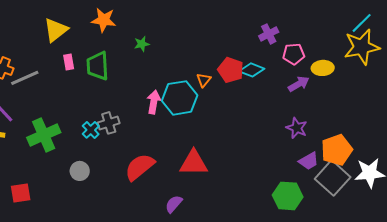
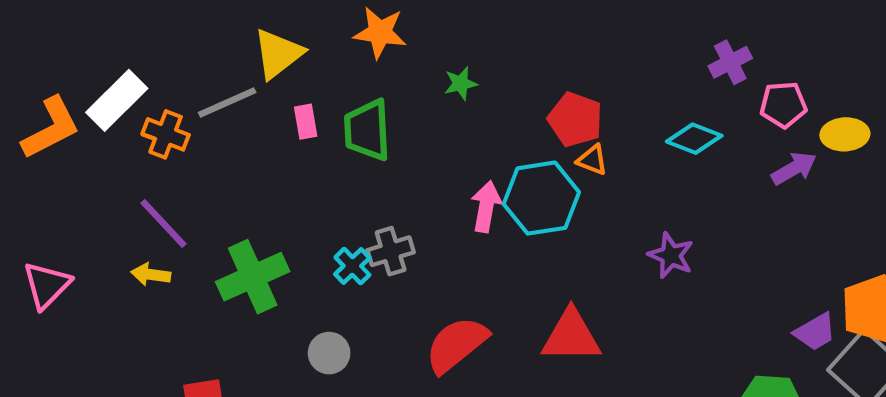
red pentagon: (231, 70) -> (575, 120), moved
gray line: (25, 78) -> (227, 103), moved
orange triangle: (204, 80) -> (592, 160), turned -49
purple star: (297, 128) -> (671, 255), moved

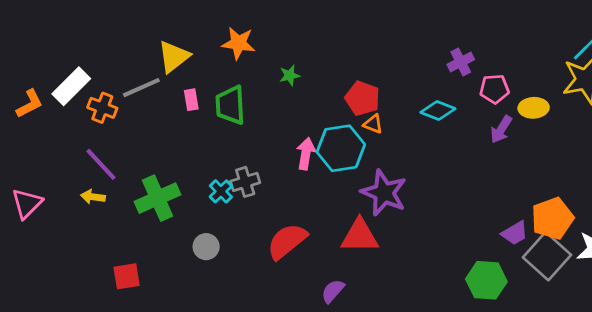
orange L-shape: (51, 128) -> (30, 104), size x0.7
purple arrow: (794, 168) -> (501, 129), turned 152
purple star: (671, 255) -> (384, 193), moved, size x1.6

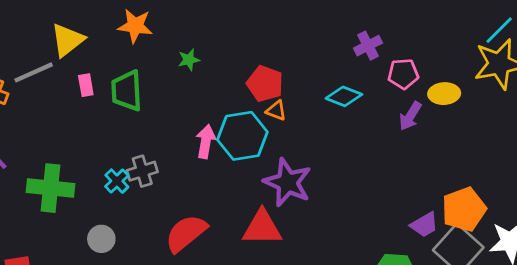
green cross: (158, 198) -> (51, 188), turned 30

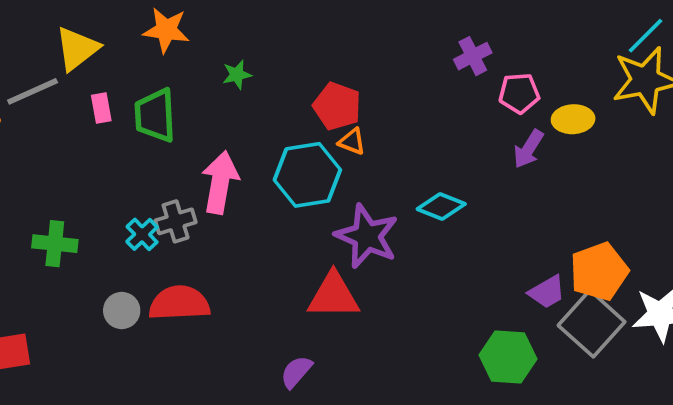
cyan diamond: (344, 96) -> (441, 207), moved
pink arrow: (206, 142) -> (220, 182), moved, size x1.4
green cross: (51, 188) -> (55, 244), size x0.7
red semicircle: (186, 233) -> (179, 303), moved, turned 36

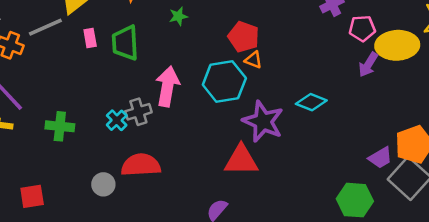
yellow ellipse: (573, 119) -> (397, 45), size x1.6
gray circle: (122, 311) -> (103, 184), moved

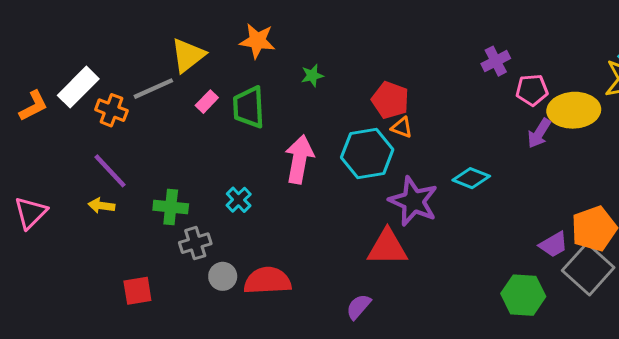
pink rectangle: (90, 38) -> (207, 102), turned 54
gray cross: (138, 112) -> (195, 243), moved
red semicircle: (141, 165) -> (267, 281), moved

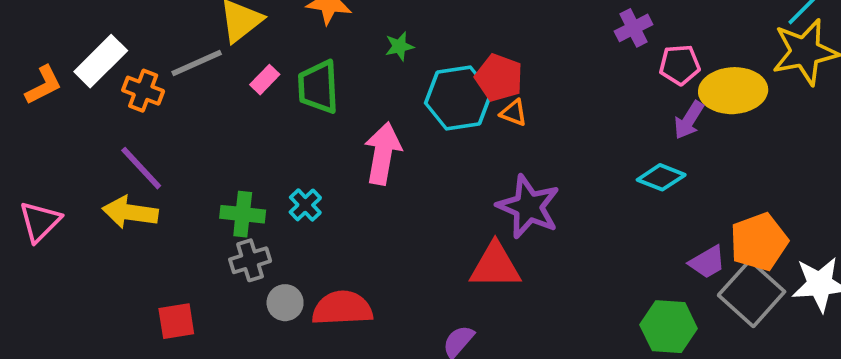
cyan hexagon: (367, 154) -> (458, 98), moved
cyan diamond: (471, 178) -> (661, 177), moved
yellow arrow: (101, 206) -> (130, 212), size x1.6
green cross: (171, 207) -> (243, 214), moved

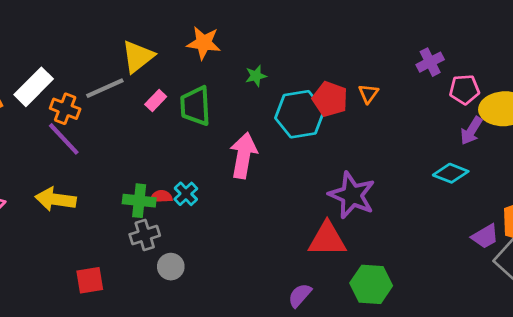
orange triangle: (514, 113) -> (368, 94), moved, turned 45
purple line: (141, 168) -> (64, 139), moved
red semicircle: (342, 308) -> (161, 197), moved, size x0.5
green hexagon: (669, 327) -> (371, 284), moved

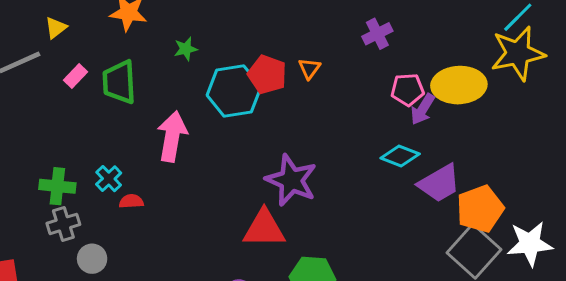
yellow triangle: (138, 57) -> (56, 28), size x0.6
pink pentagon: (464, 90) -> (408, 90), moved
red semicircle: (161, 197) -> (131, 201), moved
purple trapezoid: (485, 236) -> (439, 183), moved, size x1.4

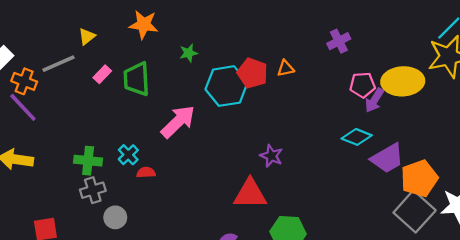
orange triangle: (309, 68) -> (286, 68), turned 42
pink arrow: (172, 136) -> (178, 122), turned 36
purple star: (291, 180) -> (271, 156), size x0.6

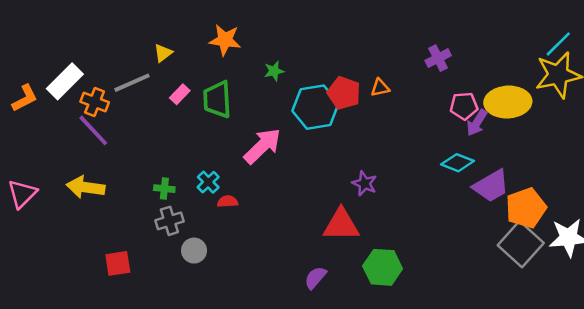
green cross: (88, 161) -> (164, 189), size x0.7

